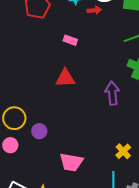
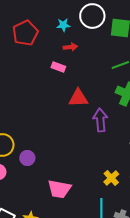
red arrow: (94, 10) -> (70, 47), moved
red triangle: (65, 78) -> (78, 98), moved

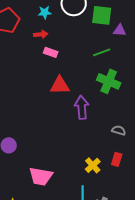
red arrow: (70, 47) -> (41, 34), moved
pink rectangle: (58, 67) -> (51, 52), moved

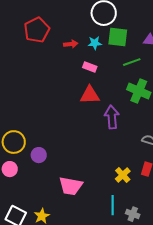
cyan star: (45, 12) -> (95, 43), moved
green square: (102, 15) -> (118, 37), moved
pink rectangle: (51, 52) -> (90, 67), moved

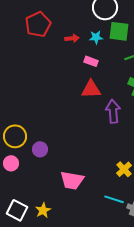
cyan line: (113, 205) -> (114, 199), turned -72

